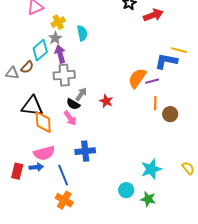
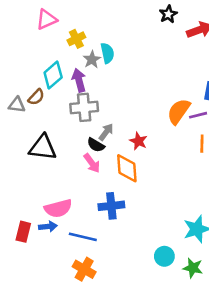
gray star: (55, 38) -> (92, 60), moved
orange diamond: (43, 122) -> (127, 168), moved
blue line: (63, 175) -> (83, 237), turned -55

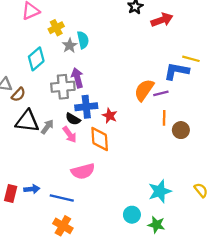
purple arrow: (79, 80) -> (77, 78), moved
brown semicircle: (36, 97) -> (18, 94), moved
gray arrow: (106, 132) -> (47, 127), moved
blue cross: (111, 206) -> (86, 107), moved
pink semicircle: (58, 208) -> (83, 171), moved

